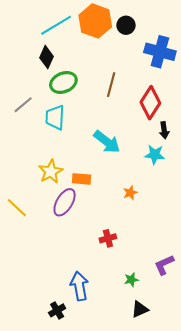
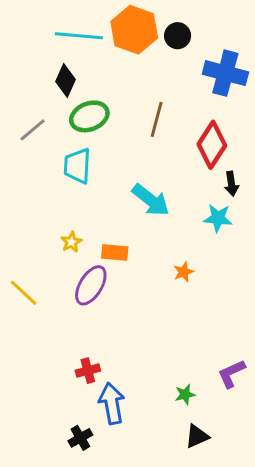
cyan line: (56, 25) -> (79, 36), turned 36
gray line: (23, 105) -> (33, 130), moved
yellow star: (51, 172) -> (71, 242), size x0.6
red cross: (108, 238) -> (88, 371), moved

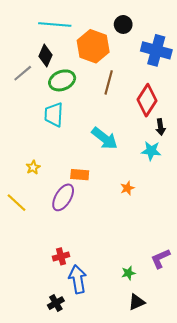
orange hexagon: (134, 30) -> (93, 46), moved
gray line: (33, 130) -> (23, 73), moved
yellow star: (71, 242) -> (33, 167), moved

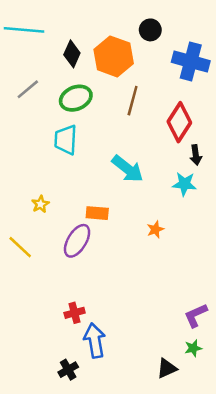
cyan line: (55, 24) -> (24, 30), moved
black diamond: (46, 56) -> (72, 54), moved
green star: (128, 273) -> (193, 348), moved

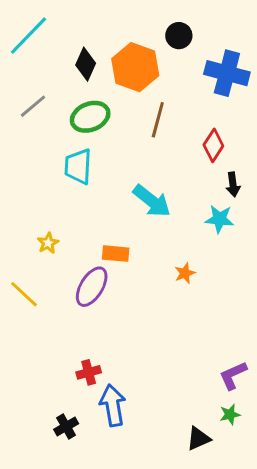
cyan line: (24, 30) -> (28, 36), turned -51
red diamond: (179, 122) -> (213, 145), size x0.7
black cross: (68, 370) -> (66, 426), moved

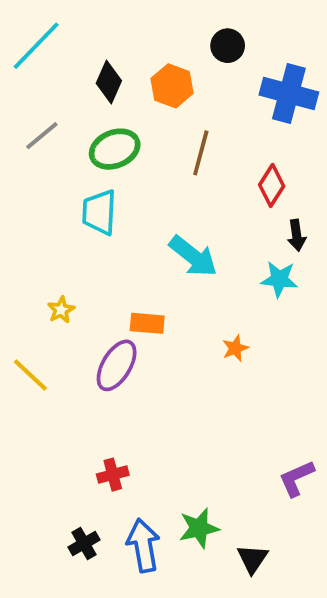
orange hexagon: (135, 67) -> (172, 86), size x0.7
blue arrow: (113, 405) -> (143, 545), moved
green star: (230, 414) -> (199, 528), moved, size x1.5
black triangle: (198, 439) -> (252, 559), turned -32

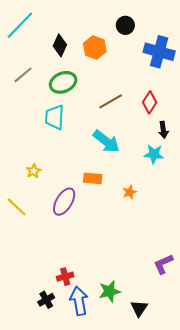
brown line: (201, 153) -> (111, 101), moved, turned 45
orange rectangle: (147, 323) -> (93, 178), moved
red cross: (113, 475) -> (65, 277), moved

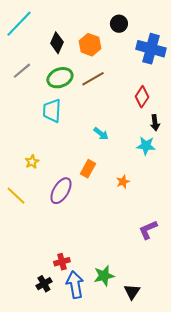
brown line: (111, 101) -> (93, 79), moved
cyan arrow: (106, 141) -> (101, 134), size x0.6
orange rectangle: (93, 178) -> (88, 169), turned -66
purple L-shape: (163, 264) -> (148, 230), moved

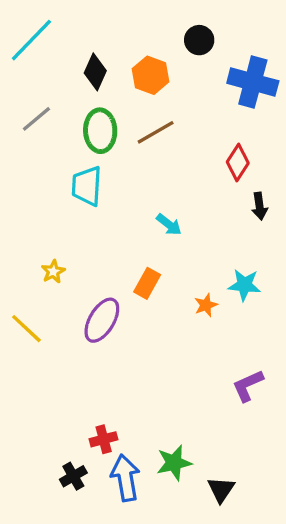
green ellipse: (60, 78) -> (100, 131), turned -70
cyan star: (146, 146) -> (244, 285), moved

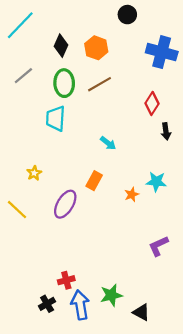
black circle: (199, 40) -> (127, 15), moved
black triangle: (221, 490) -> (141, 312), turned -36

